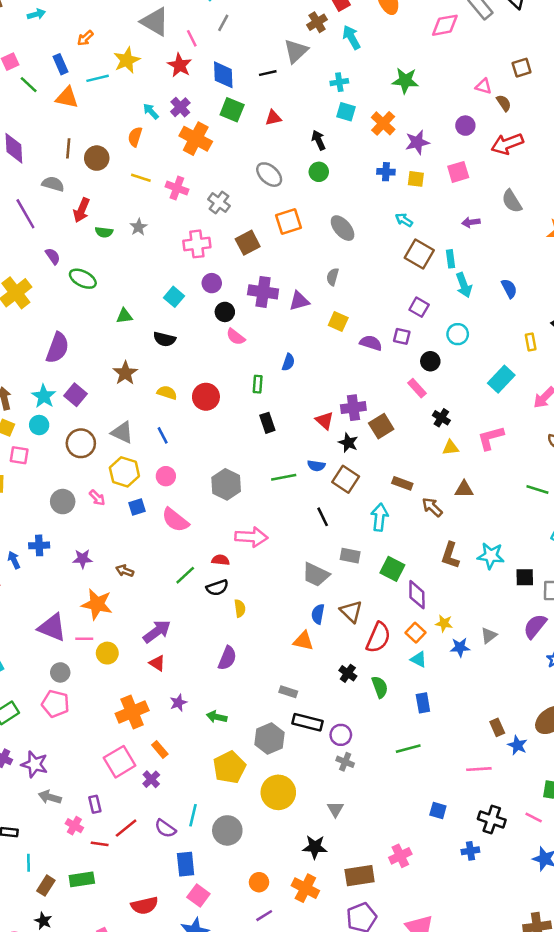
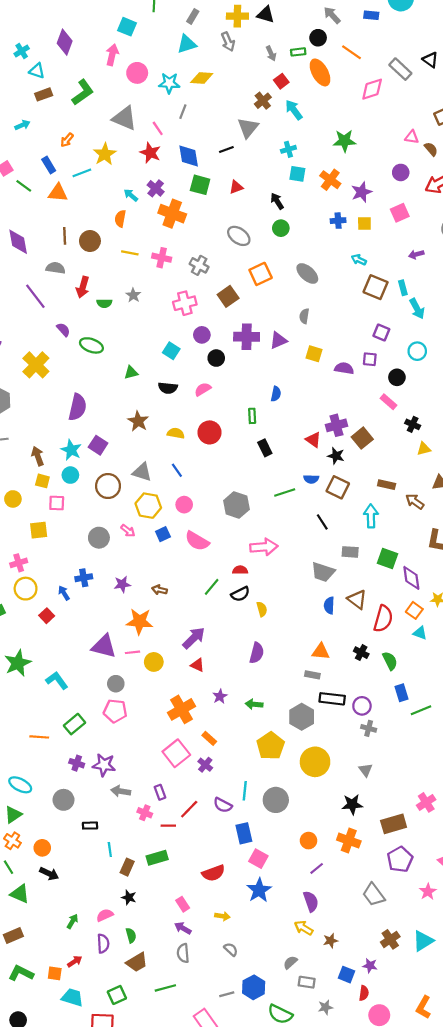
pink semicircle: (236, 337) -> (203, 389), moved, turned 119
orange triangle: (303, 641) -> (321, 652), moved
blue rectangle: (423, 703) -> (402, 693), moved

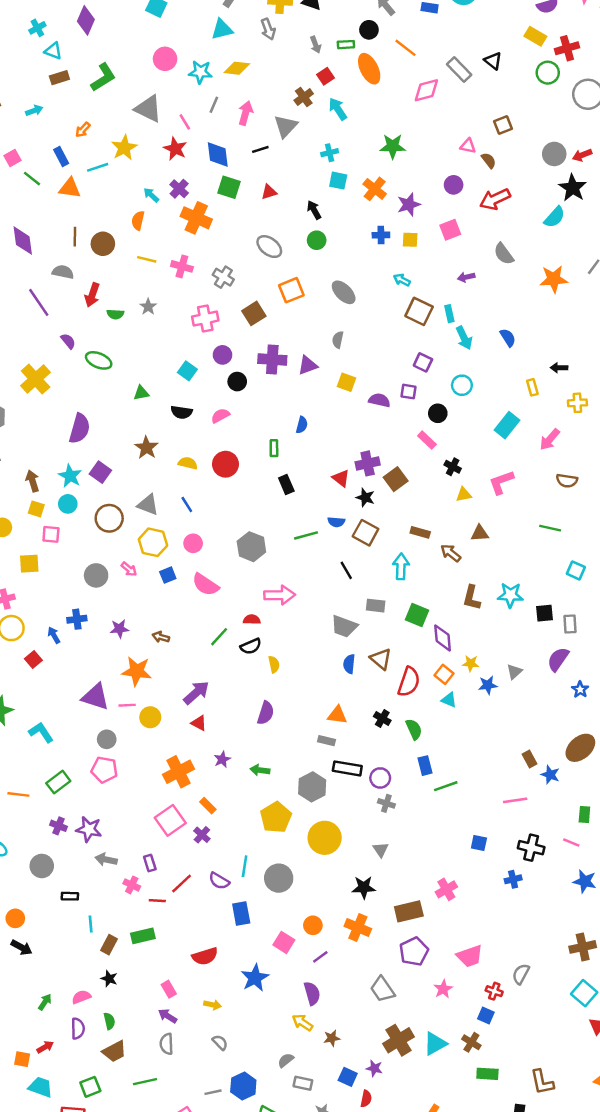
pink arrow: (112, 55) -> (246, 113), moved
pink square: (258, 859) -> (284, 942), moved
brown cross: (390, 939) -> (399, 1040), size x1.4

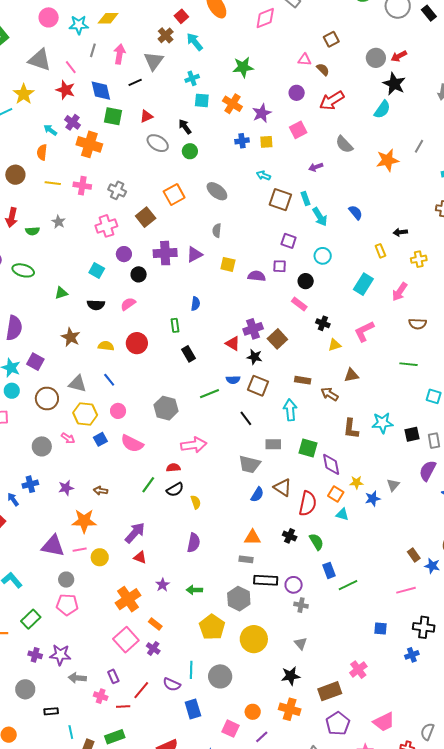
gray ellipse: (269, 247) -> (158, 143), moved
blue semicircle: (349, 664) -> (257, 495), turned -147

